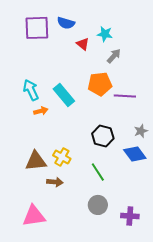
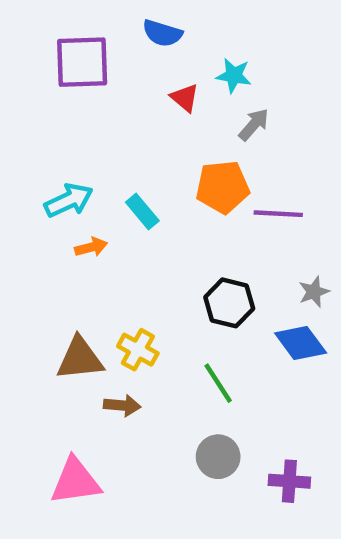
blue semicircle: (66, 23) -> (162, 33), moved
cyan arrow: (31, 90) -> (69, 200), turned 90
cyan rectangle: (64, 95) -> (142, 212), size x0.7

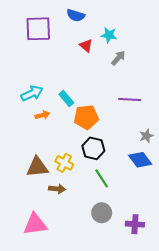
orange pentagon: (223, 187) -> (86, 117), moved
black hexagon: (229, 303) -> (93, 148), moved

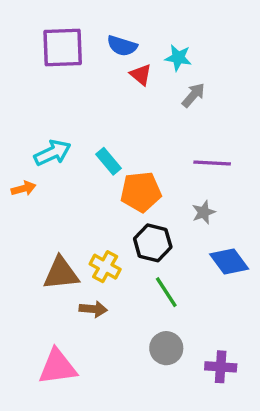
blue semicircle: (76, 15) -> (122, 46), moved
orange arrow: (42, 115) -> (24, 188), moved
gray star: (146, 136) -> (204, 212), moved

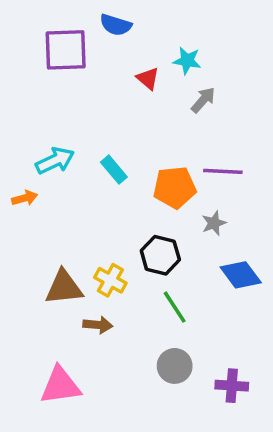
blue semicircle: (122, 46) -> (116, 25), moved
orange pentagon: (141, 192) -> (175, 187), moved

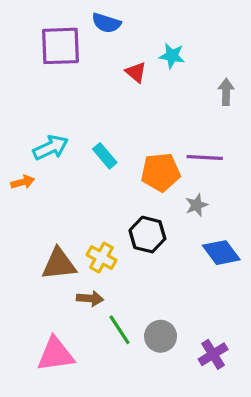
gray arrow: (203, 100) -> (226, 92), moved, turned -40
green line: (175, 307) -> (120, 330), moved
purple cross: (232, 386) -> (213, 354), turned -36

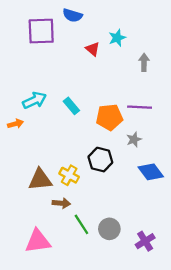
cyan star: (172, 56) -> (117, 38), turned -30
gray arrow: (226, 92) -> (144, 62), moved

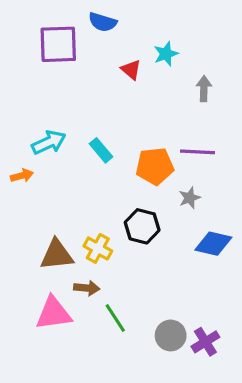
blue diamond: (151, 172) -> (213, 244), turned -40
gray circle: (109, 229) -> (171, 335), moved
pink triangle: (38, 241) -> (54, 313), moved

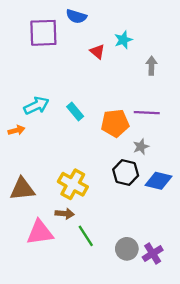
black hexagon: (142, 226) -> (126, 173), moved
yellow cross: (98, 248) -> (73, 184), size x1.4
brown triangle: (57, 255) -> (22, 189), moved

